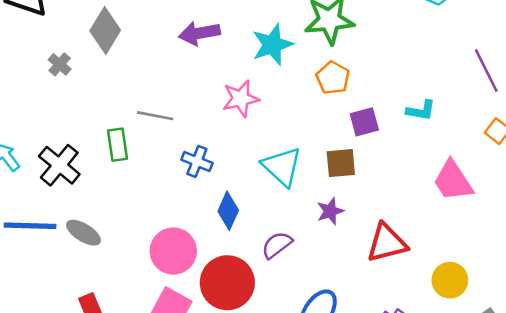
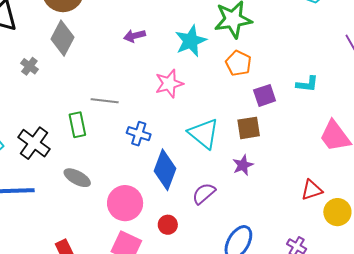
purple arrow: (199, 33) -> (134, 36), size x0.7
blue diamond: (228, 211) -> (165, 170), size x1.4
gray ellipse: (84, 233) -> (77, 178), moved
red triangle: (387, 243) -> (312, 190), moved, size x0.7
red circle: (227, 283) -> (168, 225), size x0.5

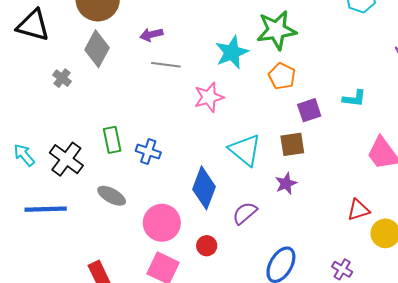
purple arrow: (134, 36) -> (151, 35), moved
gray line: (105, 101) -> (166, 65), moved
blue cross: (139, 134) -> (148, 152), moved

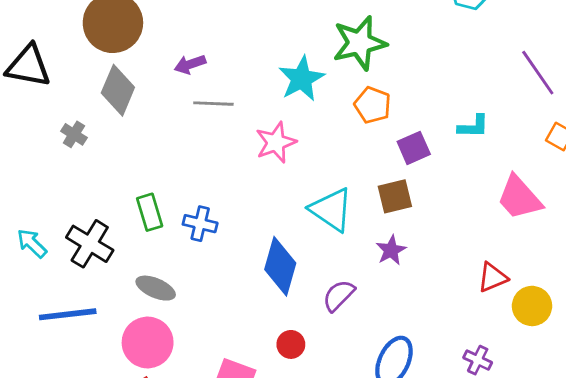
pink circle: (162, 223) -> (148, 342), moved

